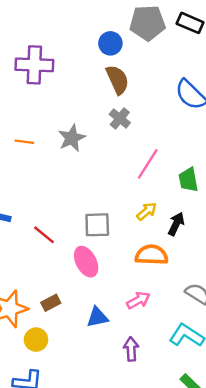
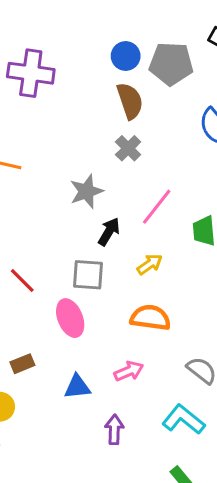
gray pentagon: (147, 23) -> (171, 64), moved
gray star: (72, 138) -> (86, 191), moved
black arrow: (176, 224) -> (109, 232), moved

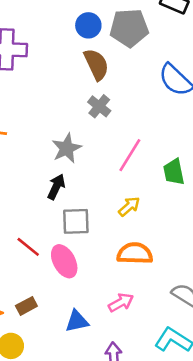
black arrow: (109, 232) -> (56, 187), moved
red line: (22, 281) -> (28, 247), moved

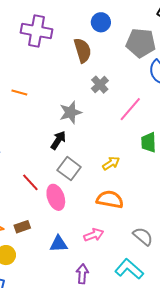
gray pentagon: (129, 28) -> (141, 43), moved
brown semicircle: (96, 64) -> (83, 50), moved
pink line: (130, 155) -> (130, 109), moved
gray square: (76, 221) -> (69, 169), turned 30

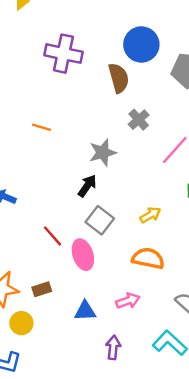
blue circle: (101, 22) -> (141, 44), size x1.5

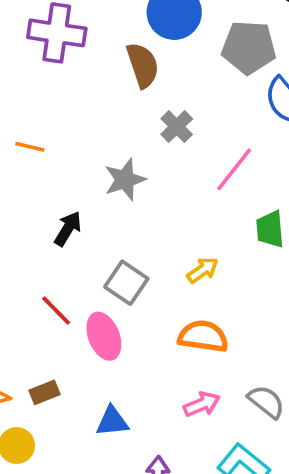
black arrow: (87, 186) -> (68, 229), moved
pink arrow: (128, 301) -> (202, 404), moved

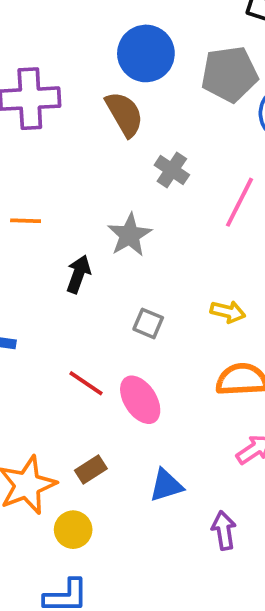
black arrow: (68, 229) -> (78, 274), moved
yellow arrow: (203, 270) -> (228, 312), turned 60
gray square: (126, 283) -> (148, 323), moved, size x0.7

